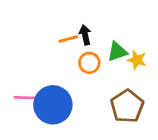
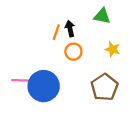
orange line: (68, 39) -> (56, 32), turned -56
green triangle: (117, 52) -> (102, 16), moved, turned 30

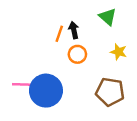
green triangle: (102, 16) -> (108, 17), turned 30
brown pentagon: (104, 87) -> (110, 92), turned -30

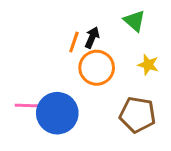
black arrow: (74, 30) -> (92, 37), turned 35
orange circle: (77, 54) -> (97, 68), size x1.5

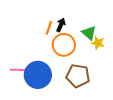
green triangle: (135, 21) -> (89, 33), moved
brown pentagon: (138, 115) -> (78, 76), moved

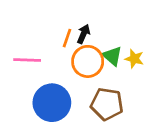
green triangle: (89, 33) -> (112, 56), moved
pink line: (20, 70) -> (27, 60), moved

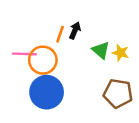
orange circle: (88, 61) -> (43, 60), moved
brown pentagon: (107, 104) -> (118, 93), moved

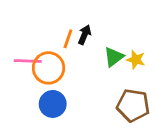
green triangle: (101, 50) -> (114, 57), turned 42
blue circle: (47, 92) -> (53, 104), size x0.7

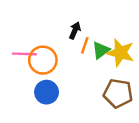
orange line: (68, 39) -> (85, 45), moved
yellow star: (136, 60) -> (120, 53), size x1.6

